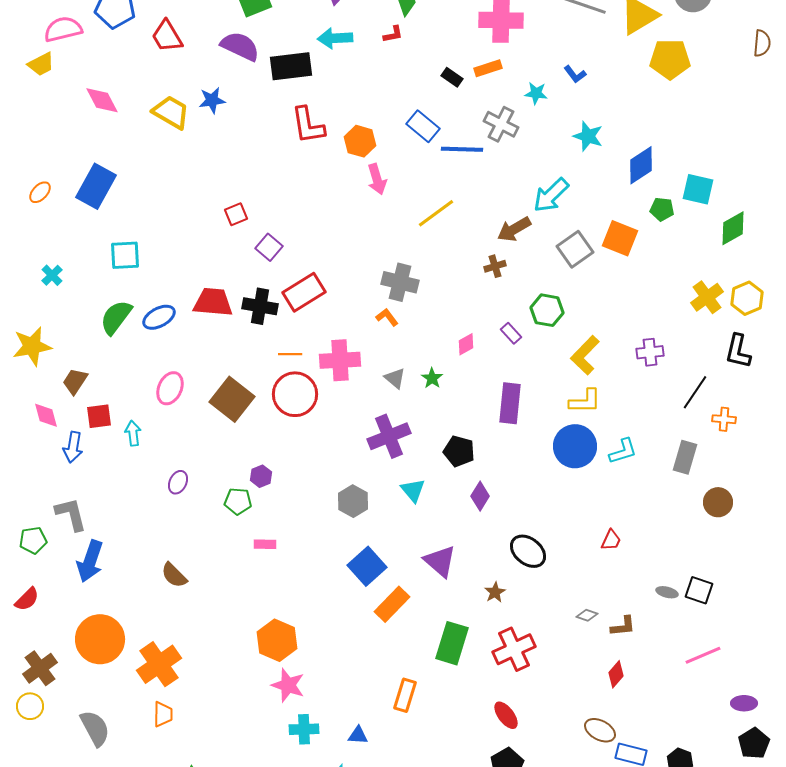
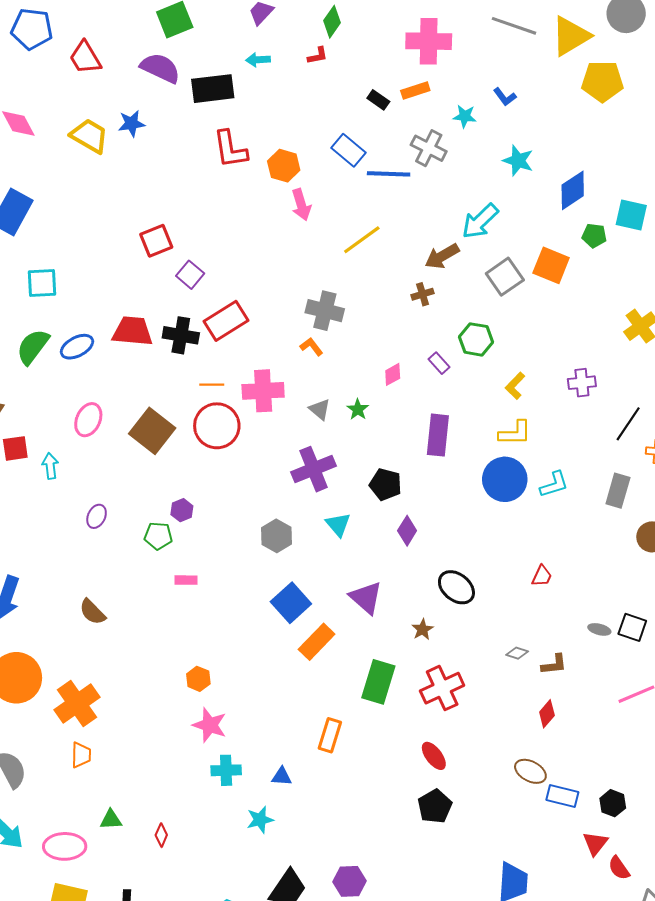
cyan arrow: (335, 38) -> (258, 60), size x0.7
red square: (236, 214) -> (156, 241), size x1.4
yellow L-shape: (585, 355) -> (515, 386), size x0.7
orange hexagon: (277, 640) -> (198, 679), size x0.6

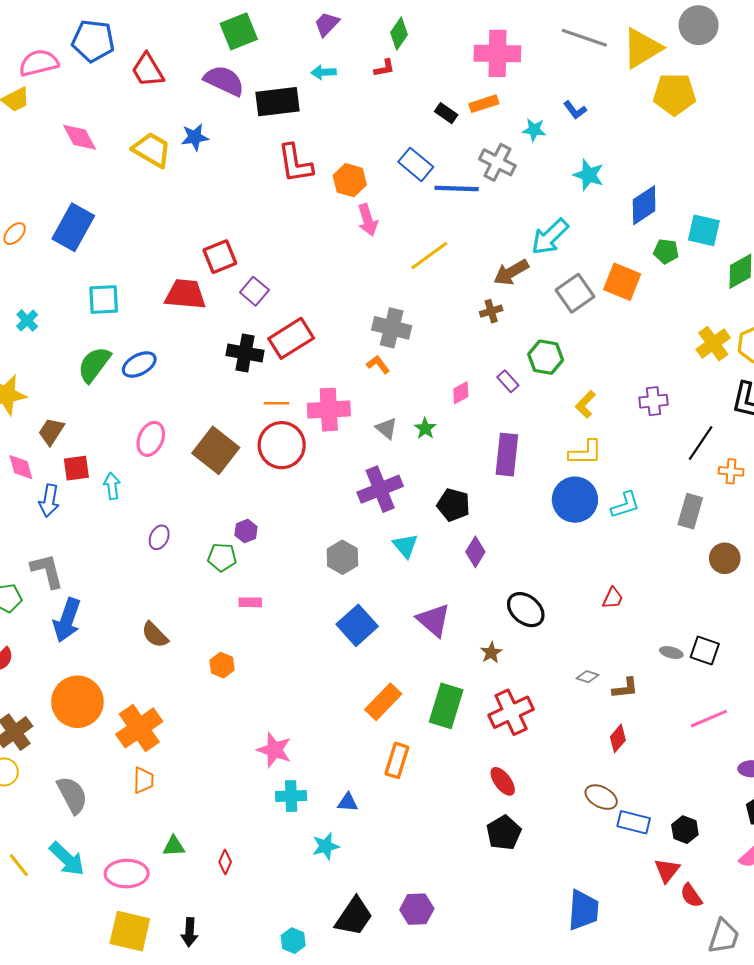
red trapezoid: (133, 331) -> (185, 294), moved
orange rectangle: (317, 642) -> (383, 702), moved
orange hexagon: (198, 679) -> (222, 665), moved

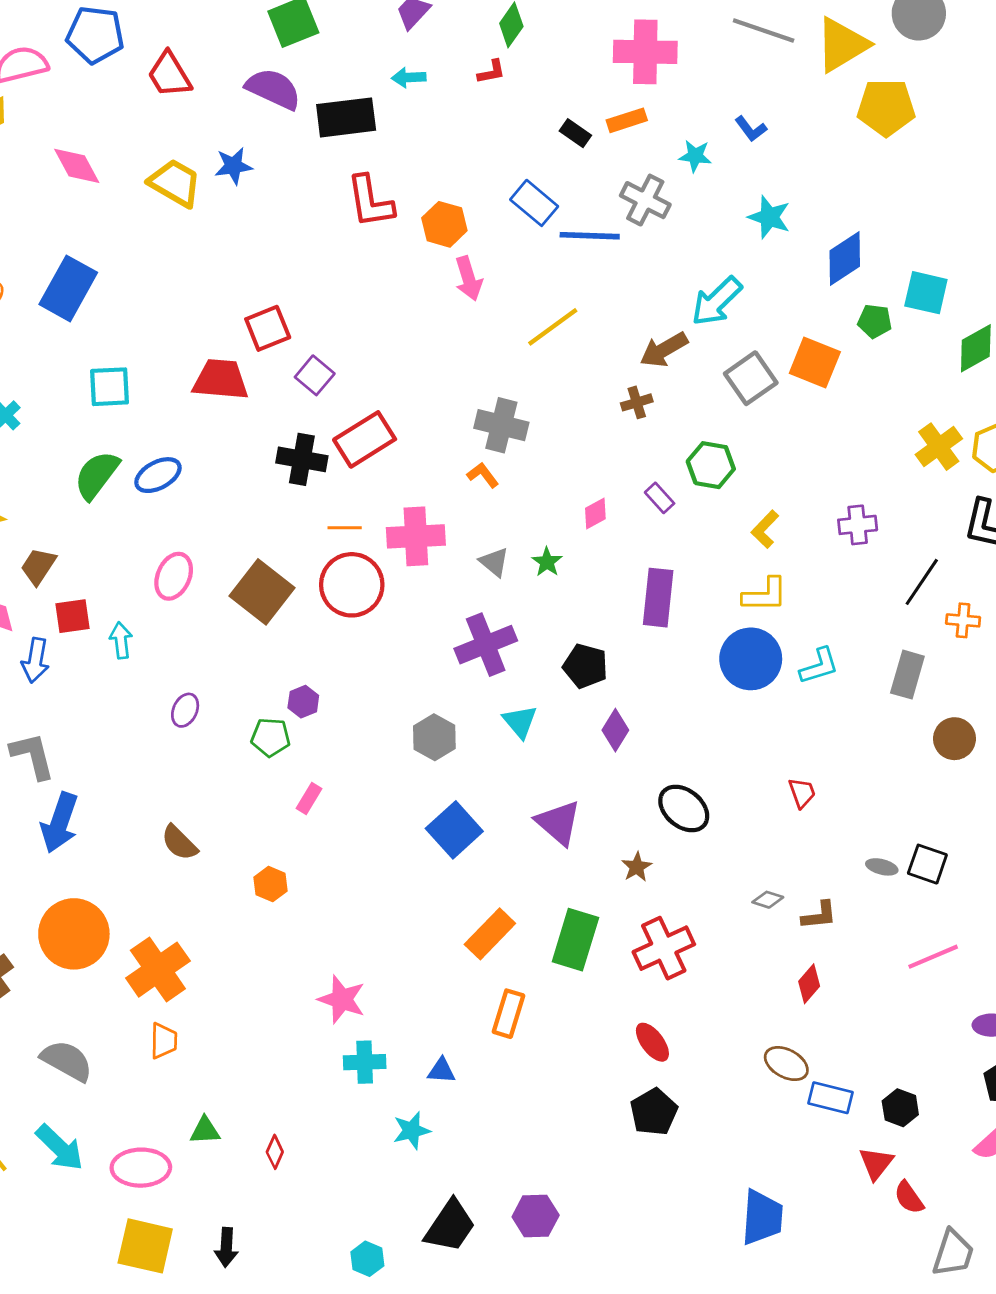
red trapezoid: (613, 598) -> (802, 793), turned -45
pink rectangle: (250, 602) -> (309, 799), turned -60
gray semicircle: (72, 795) -> (67, 1061), turned -33

